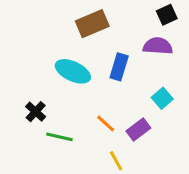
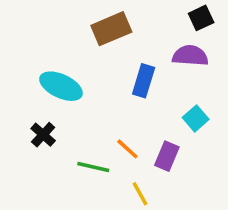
cyan ellipse: (73, 71) -> (61, 86), moved
purple rectangle: (138, 129) -> (167, 156), turned -30
green line: (59, 137) -> (93, 167), moved

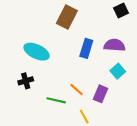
brown rectangle: (111, 29) -> (67, 17), turned -40
purple semicircle: (190, 56) -> (114, 45), moved
black cross: (43, 135) -> (26, 81), turned 32

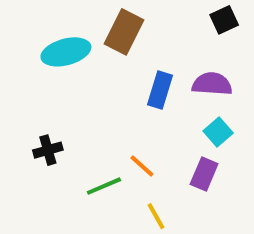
cyan ellipse: (37, 52) -> (66, 52), moved, turned -40
purple rectangle: (100, 94) -> (204, 174), moved
green line: (56, 100) -> (104, 186), turned -36

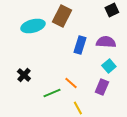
black cross: (48, 150) -> (24, 75), turned -32

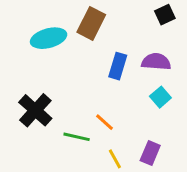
black cross: (24, 75) -> (35, 110), size x1.6
purple rectangle: (102, 87) -> (150, 153), moved
green line: (52, 93) -> (77, 137), turned 36

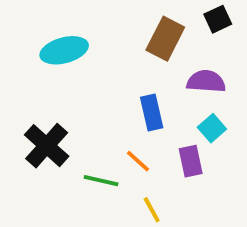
brown rectangle: (91, 23) -> (165, 39), moved
blue rectangle: (118, 66) -> (152, 113), moved, turned -30
purple rectangle: (150, 153) -> (191, 161), moved, turned -35

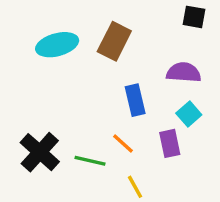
black square: (218, 19) -> (194, 17), turned 35
brown rectangle: (165, 39) -> (114, 41), moved
black cross: (47, 146) -> (40, 152), moved

